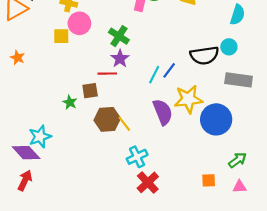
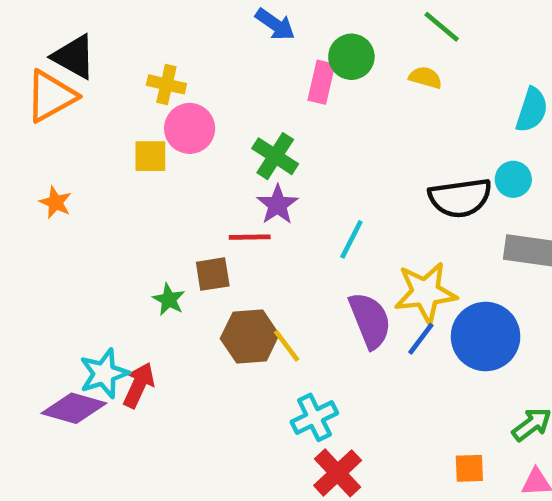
blue line: (169, 70) -> (421, 339), moved
purple diamond: (26, 153) -> (74, 408), turned -32
red arrow: (25, 180) -> (139, 385), moved

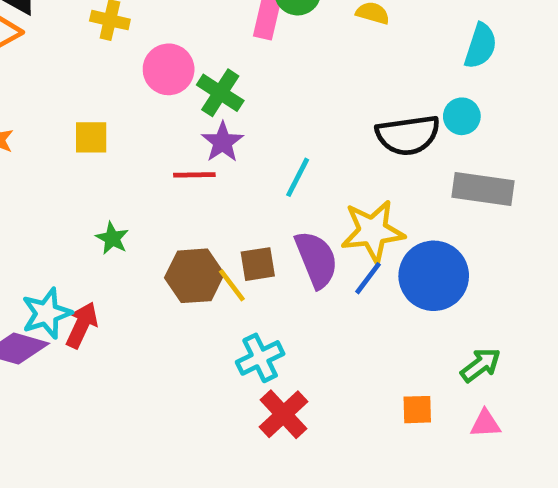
pink circle: (190, 128) -> (169, 69), moved
yellow square: (150, 156) -> (91, 137), moved
brown square: (213, 274) -> (258, 264), moved

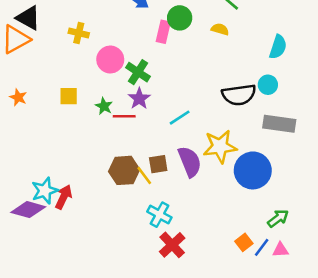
cyan line: (298, 177) -> (180, 118), turned 30
green star: (112, 238) -> (104, 106), moved
blue line: (368, 278) -> (262, 247), moved
cyan cross: (260, 358) -> (159, 215), turned -35
orange square: (417, 410) -> (244, 242), turned -36

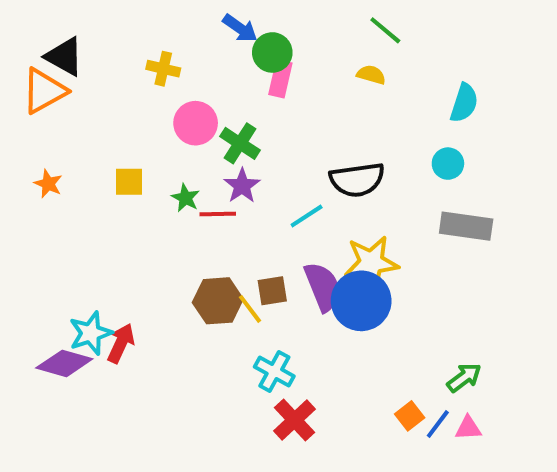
green circle: (180, 18) -> (272, 52), moved
yellow cross: (79, 33) -> (163, 69), moved
black semicircle: (239, 95) -> (357, 180), moved
blue circle: (253, 170) -> (361, 301), moved

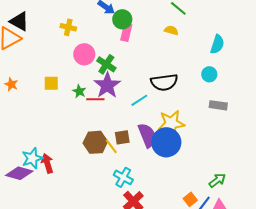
purple star: (242, 186) -> (107, 85), size x1.5
gray rectangle: (466, 226) -> (218, 105), size x0.7
red arrow: (121, 343) -> (47, 163), turned -42

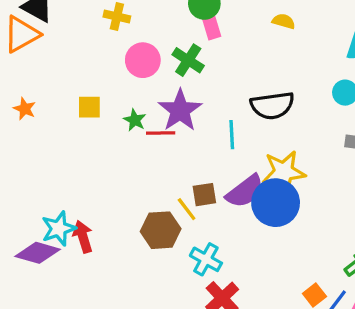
pink rectangle: (126, 32) -> (211, 25), turned -30
green cross: (106, 64) -> (188, 60), moved
cyan line: (139, 100) -> (232, 135), turned -60
purple semicircle: (147, 135) -> (245, 191), turned 75
brown hexagon: (95, 142) -> (161, 230), moved

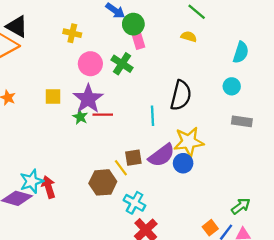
black semicircle: (272, 106) -> (181, 95), turned -68
purple star: (180, 110) -> (88, 99), moved
green star: (135, 120) -> (80, 117), moved
blue circle: (276, 203) -> (183, 163), size x0.6

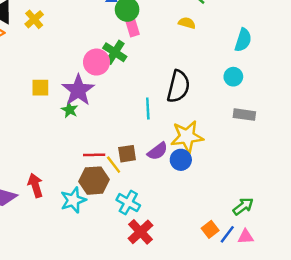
yellow cross: (72, 33) -> (34, 19), moved, turned 36
pink circle: (90, 64) -> (96, 62), moved
red line: (103, 115) -> (94, 155), moved
purple semicircle: (162, 155) -> (158, 151), size x0.7
cyan star: (32, 181) -> (73, 200), moved

